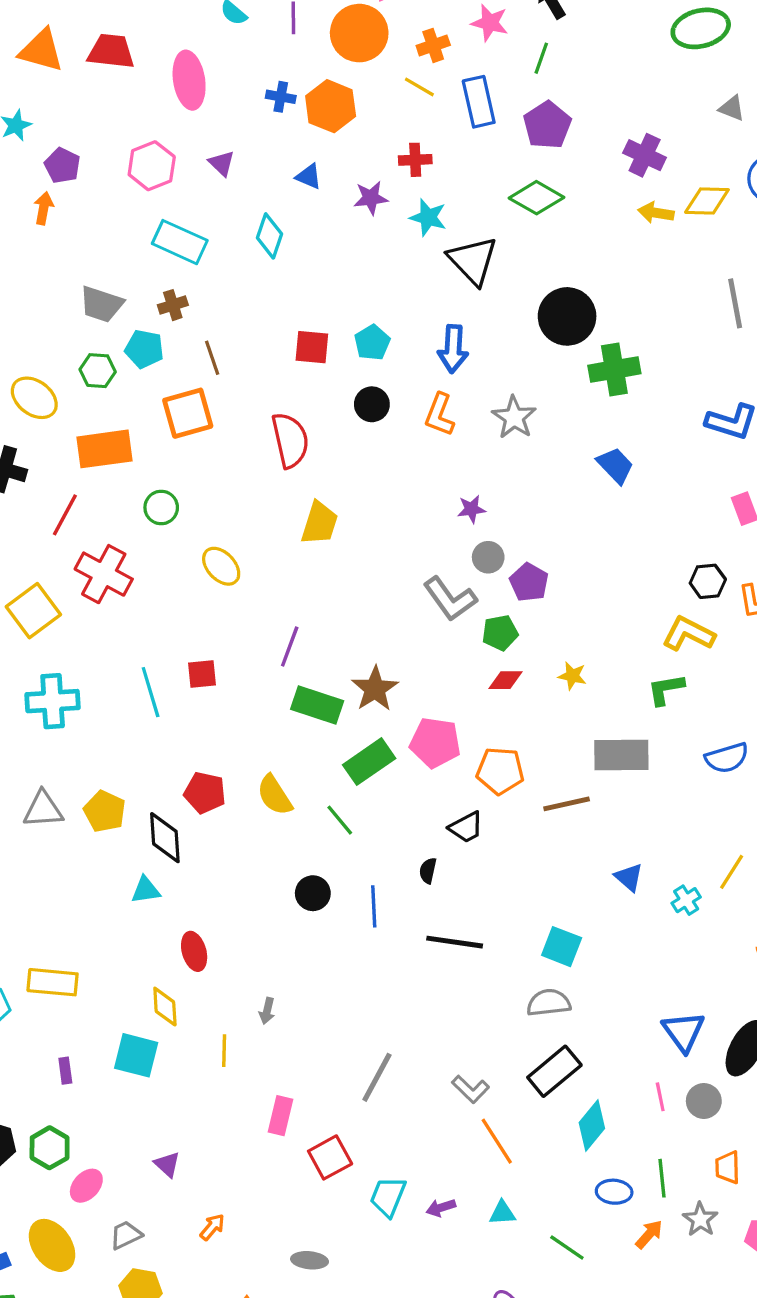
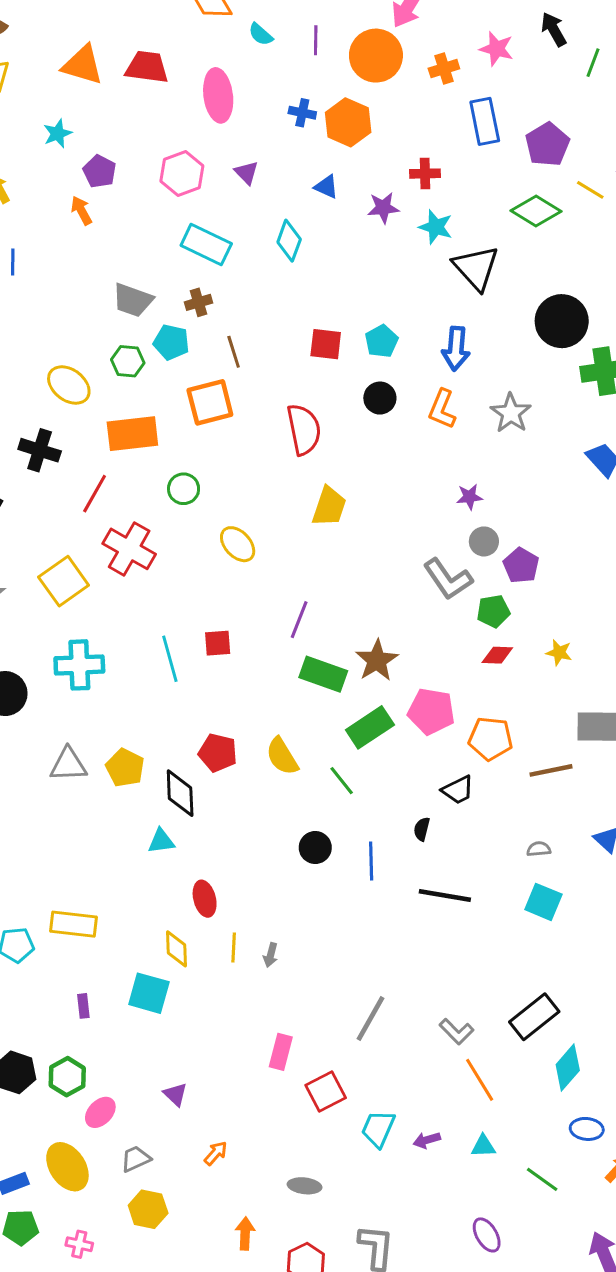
green line: (541, 58) -> (593, 63), moved
yellow line: (419, 87) -> (590, 190), moved
orange arrow: (44, 208) -> (81, 210), turned -40
gray semicircle: (549, 1003) -> (539, 849), moved, size x0.6
yellow line: (224, 1051) -> (234, 948), moved

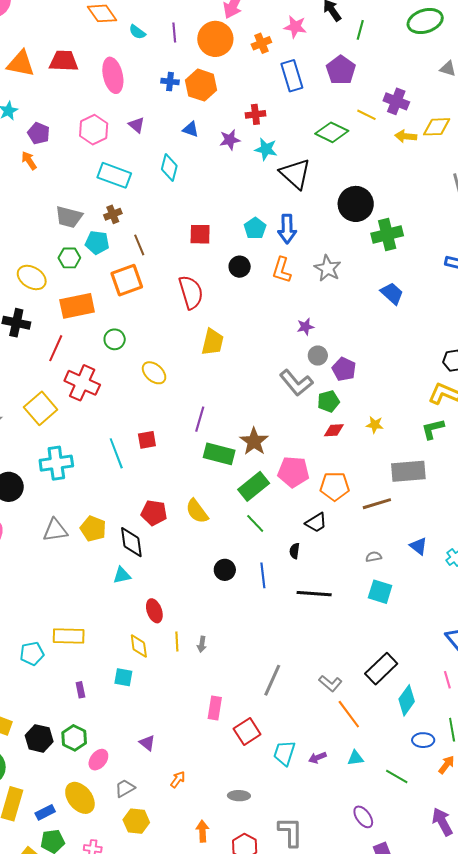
purple pentagon: (547, 144) -> (341, 70), moved
cyan pentagon: (381, 341) -> (255, 228), moved
green line: (342, 781) -> (255, 523), moved
cyan square: (149, 993) -> (123, 677), size x0.7

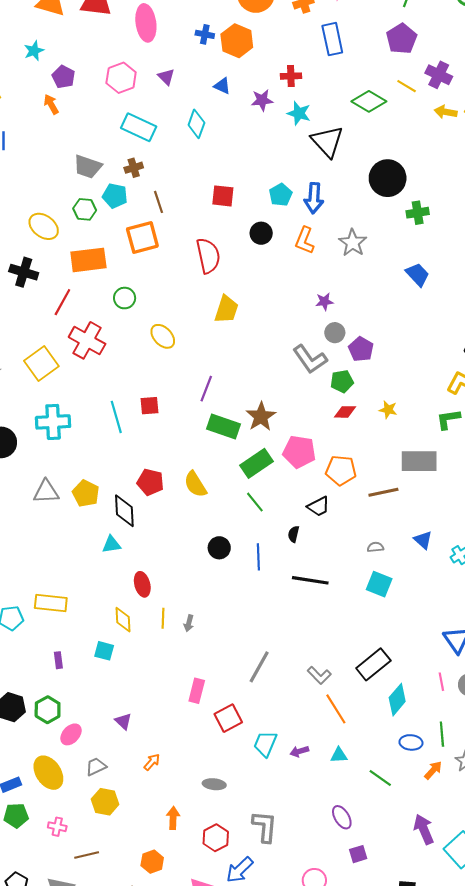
purple pentagon: (341, 70) -> (402, 39), moved
green cross: (387, 235) -> (418, 213), size x0.7

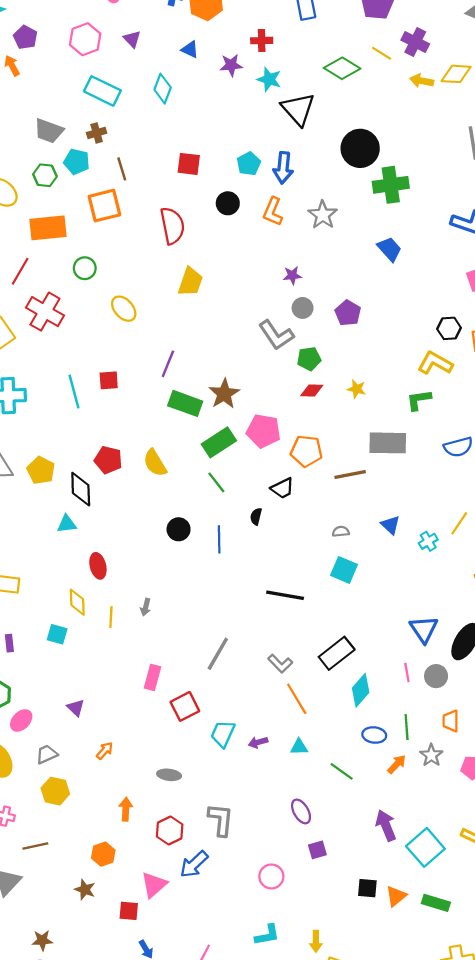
green cross: (418, 213) -> (391, 185), size x1.5
purple pentagon: (361, 349) -> (348, 313), moved
black line: (310, 580) -> (285, 595), moved
yellow line: (163, 618) -> (111, 617), moved

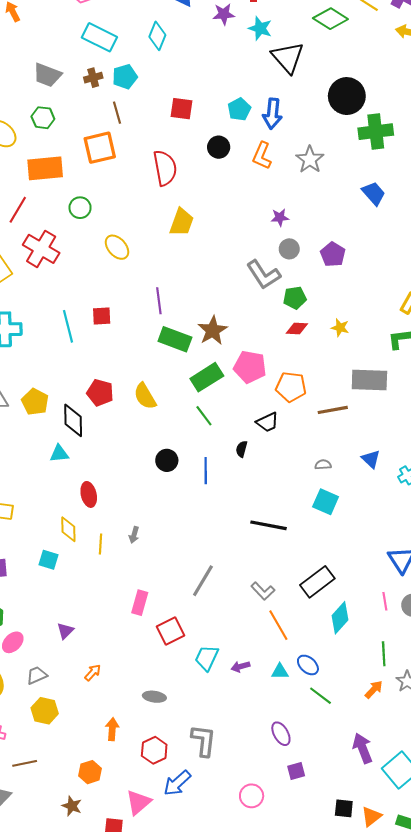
cyan pentagon: (77, 162) -> (125, 77), moved, turned -30
purple line: (168, 364) -> (159, 301), turned -30
purple triangle: (76, 708) -> (65, 631), turned 30
blue ellipse: (374, 735) -> (308, 665), moved, turned 35

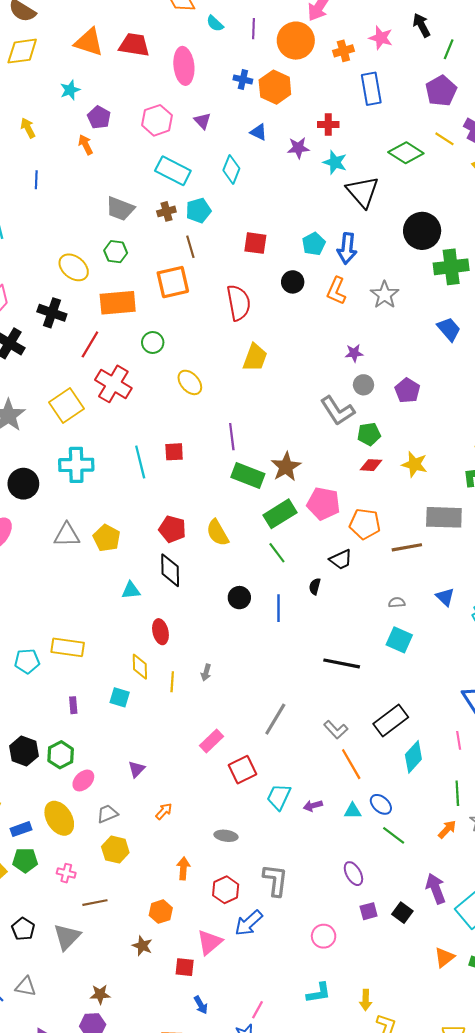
yellow star: (340, 328) -> (414, 464), size x1.4
black diamond: (73, 420) -> (170, 570), moved
pink rectangle: (140, 603) -> (212, 741), turned 30
black square: (344, 808) -> (402, 913), moved, turned 30

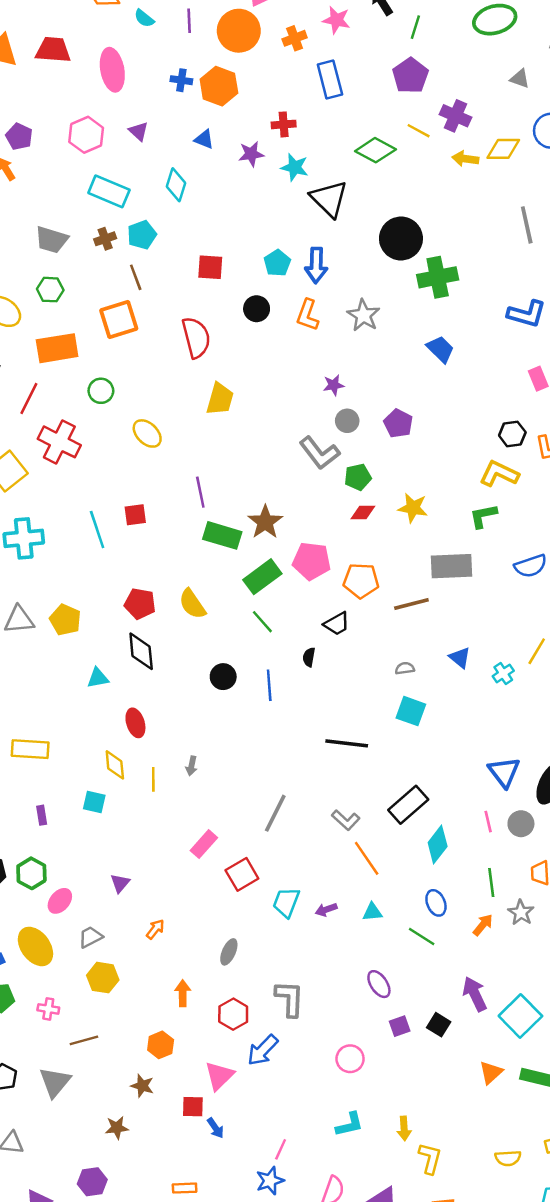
blue ellipse: (381, 804) -> (436, 903), moved, turned 30
gray ellipse: (226, 836) -> (229, 952), turned -70
brown star: (100, 994) -> (117, 1128), moved
blue arrow: (201, 1005) -> (215, 1128), moved

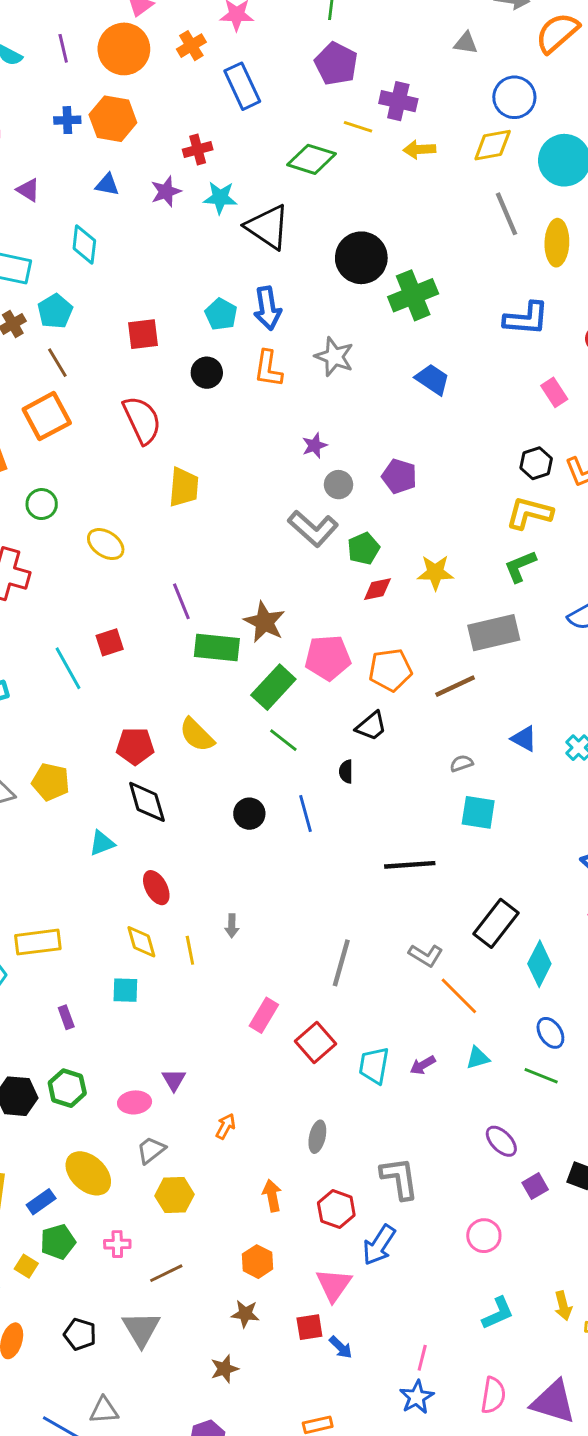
yellow diamond: (503, 149) -> (493, 145), moved
pink ellipse: (60, 901) -> (135, 1102), moved, turned 55

